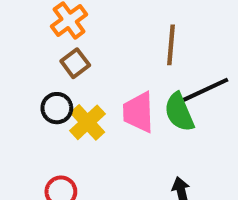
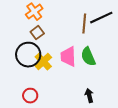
black line: (206, 90) -> (101, 18), moved
black circle: (57, 108) -> (28, 55), size x1.6

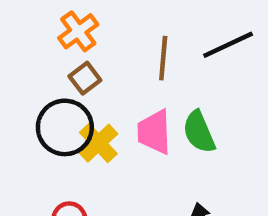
brown line: (84, 24) -> (163, 58), moved

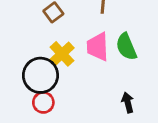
black circle: (65, 127) -> (40, 75), moved

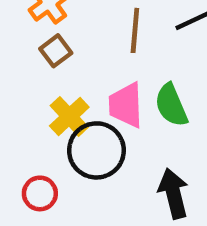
black circle: (40, 75) -> (96, 150), moved
black arrow: (128, 102) -> (173, 193), size x1.5

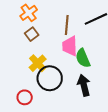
pink trapezoid: (126, 105) -> (70, 46), moved
black arrow: (173, 193) -> (84, 85), moved

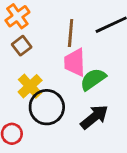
green semicircle: (83, 58) -> (93, 79), turned 78
black arrow: (84, 85) -> (94, 117), turned 65

